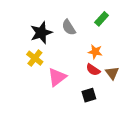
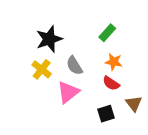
green rectangle: (102, 19) -> (107, 33), moved
gray semicircle: (69, 27) -> (74, 66), moved
brown triangle: (112, 73) -> (134, 104), moved

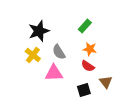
pink triangle: (68, 92) -> (54, 73), turned 36

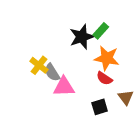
black star: (39, 31) -> (82, 37), moved
orange star: (90, 49) -> (107, 58), size x1.5
gray semicircle: (59, 52) -> (52, 72), moved

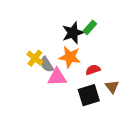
orange star: (107, 58) -> (70, 57), moved
red semicircle: (104, 78) -> (93, 70), turned 128
black square: (100, 107) -> (89, 95), size x1.5

